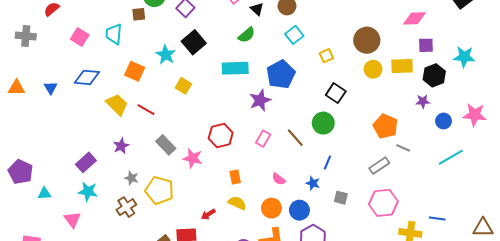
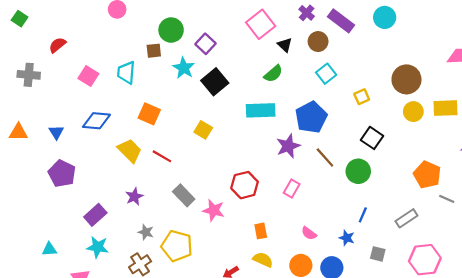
cyan star: (166, 55) -> (184, 68), moved
brown line: (295, 138) -> (325, 157), moved
gray rectangle: (379, 166) -> (406, 218), moved
purple pentagon: (21, 172) -> (62, 174), moved

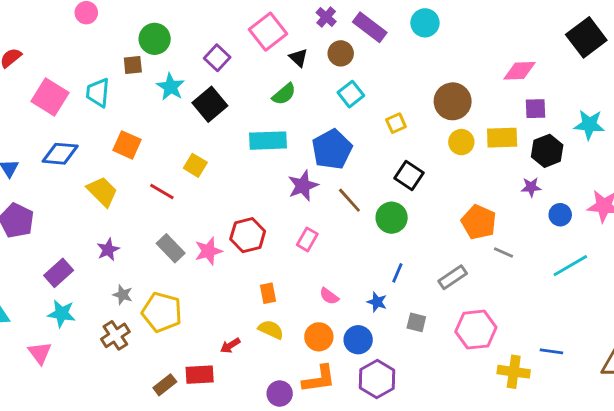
purple square: (206, 44) -> (217, 58), moved
pink square: (88, 76) -> (50, 97), size x1.4
red line: (162, 156) -> (162, 191), moved
pink star: (214, 210) -> (208, 251), moved, turned -30

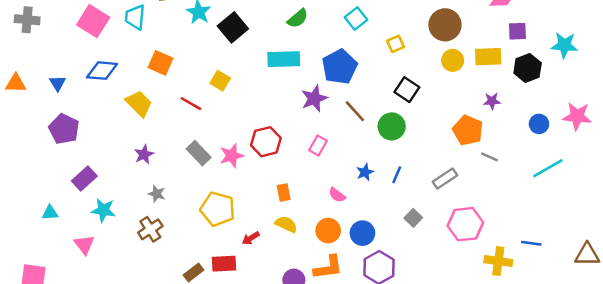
purple star: (531, 187) -> (492, 101), moved
purple rectangle: (59, 273) -> (84, 179), moved
blue star: (377, 302) -> (365, 172), moved, turned 30
yellow pentagon: (162, 312) -> (218, 209), moved
gray square: (416, 322) -> (413, 218), turned 30

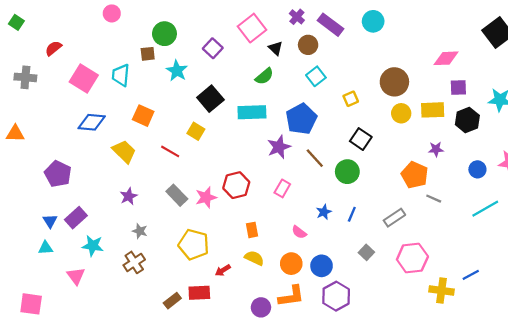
black square: (233, 27) -> (210, 99), moved
blue triangle: (58, 83) -> (50, 221), moved
blue line: (531, 243) -> (471, 275), turned -36

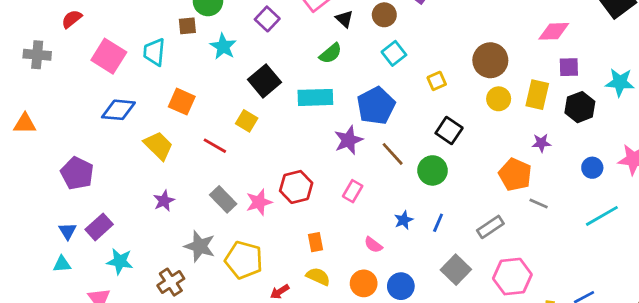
yellow rectangle: (433, 110) -> (537, 95), turned -75
gray star: (140, 231) -> (200, 246), moved, size x1.6
gray square: (366, 252) -> (456, 270), size x1.5

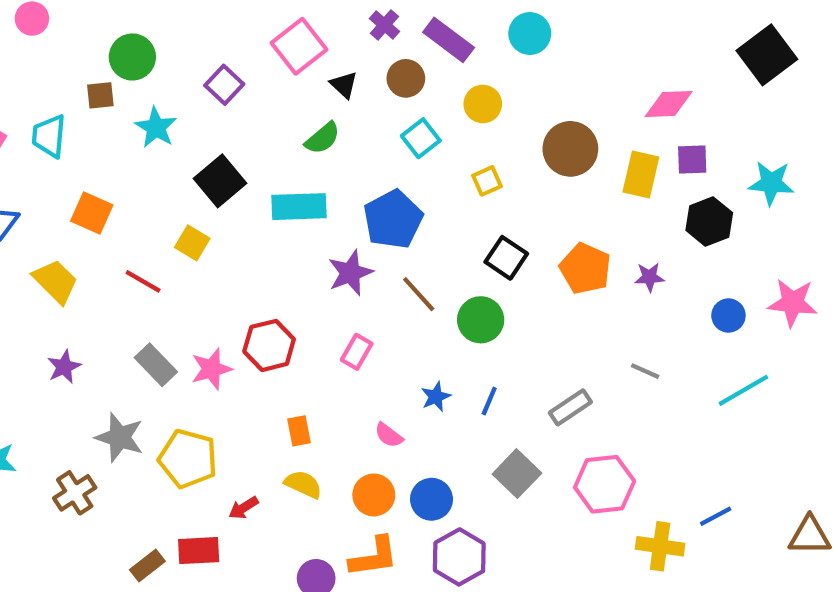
yellow rectangle: (537, 95) -> (641, 174), moved
yellow circle: (499, 99) -> (483, 104), moved
orange pentagon: (515, 175) -> (585, 269), moved

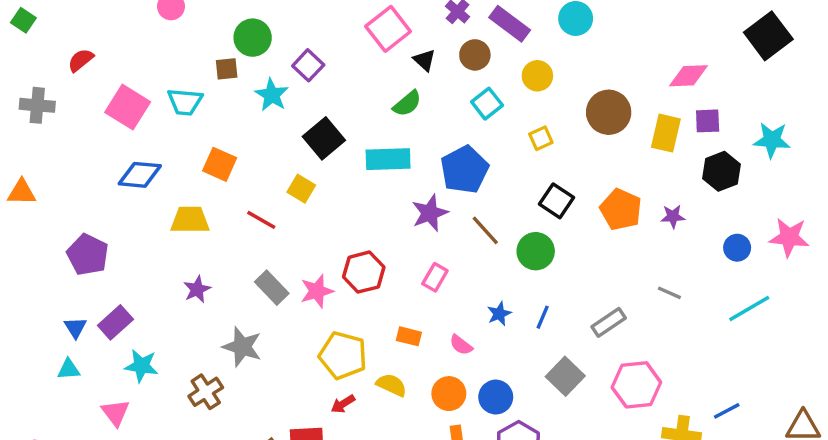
purple square: (224, 85) -> (308, 65), moved
cyan trapezoid: (49, 136) -> (185, 102), turned -90
yellow trapezoid: (55, 281) -> (190, 220), turned -45
orange rectangle: (299, 431) -> (409, 336), moved, turned -65
yellow pentagon: (188, 459) -> (343, 355), moved

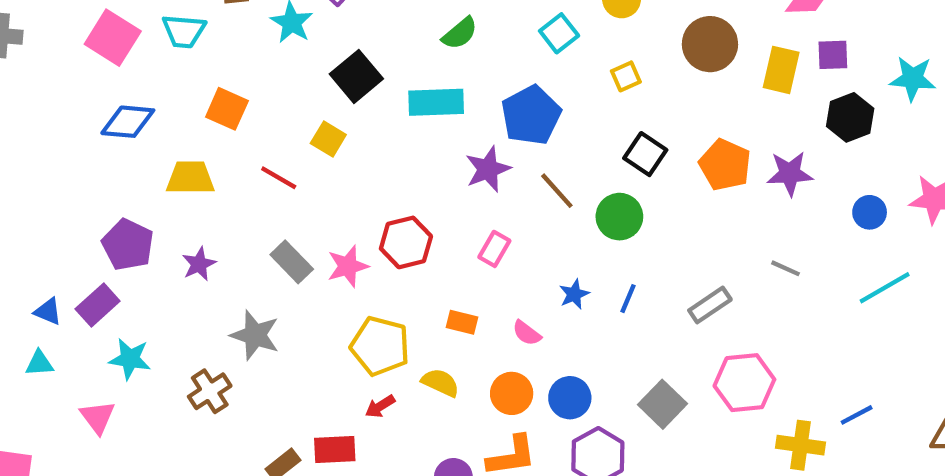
purple star: (673, 216) -> (790, 173), size x1.5
purple pentagon: (88, 255) -> (128, 245), moved
blue triangle: (75, 328) -> (48, 311), turned -35
gray square: (565, 376) -> (663, 404), moved

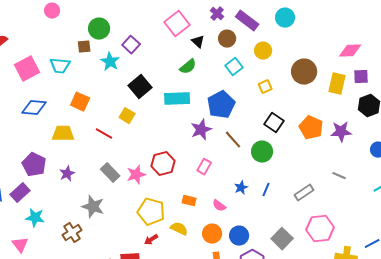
pink square: (113, 38) -> (27, 69), turned 30

